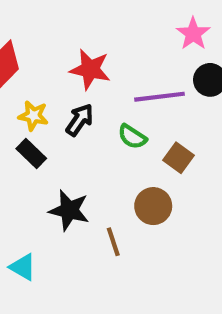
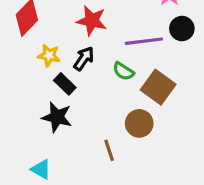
black rectangle: (31, 154) -> (65, 84), moved
brown square: (178, 158) -> (158, 87), size x1.5
black star: (69, 210) -> (57, 117), moved

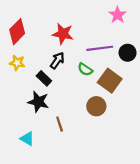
black circle: (182, 29) -> (128, 53), moved
yellow star: (49, 55) -> (17, 63), moved
brown line: (109, 150) -> (60, 124), moved

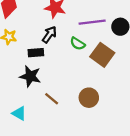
black rectangle: (44, 78) -> (36, 53), turned -48
brown circle: (96, 106) -> (89, 98), moved
brown line: (60, 124) -> (52, 99), turned -32

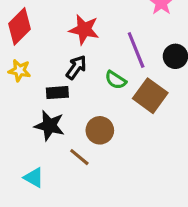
purple line: (92, 22) -> (136, 50), turned 75
brown circle: (89, 98) -> (100, 130), moved

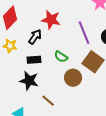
black arrow: (76, 67) -> (35, 37), moved
green semicircle: (116, 80) -> (61, 57), moved
brown circle: (100, 130) -> (73, 78), moved

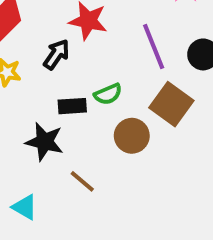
green semicircle: (61, 57) -> (108, 94), turned -56
black rectangle: (34, 60) -> (72, 106), moved

